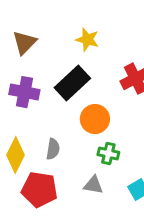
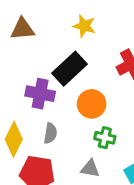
brown triangle: (24, 43) -> (22, 29), turned 40
purple cross: (24, 92) -> (40, 94), moved

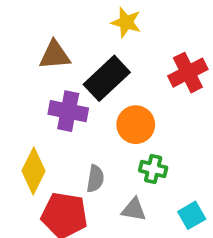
brown triangle: (22, 29) -> (55, 55), moved
gray semicircle: (50, 133) -> (95, 179), moved

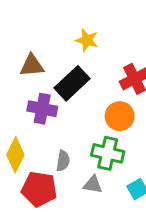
orange circle: (136, 125) -> (120, 116), moved
green cross: (153, 169) -> (108, 153), size x1.5

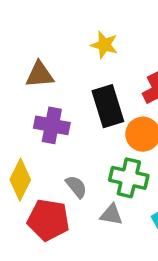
black rectangle: (72, 83) -> (108, 106), moved, turned -64
gray semicircle: (63, 161) -> (76, 187), turned -48

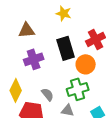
purple cross: (52, 125) -> (34, 59), turned -30
green cross: (129, 178) -> (78, 89), turned -30

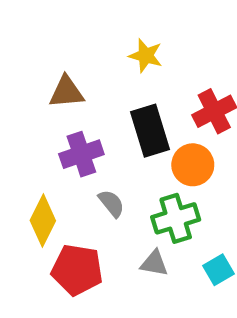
gray semicircle: (48, 94) -> (111, 203), moved

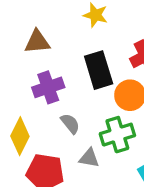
gray triangle: (154, 263) -> (89, 158), moved

